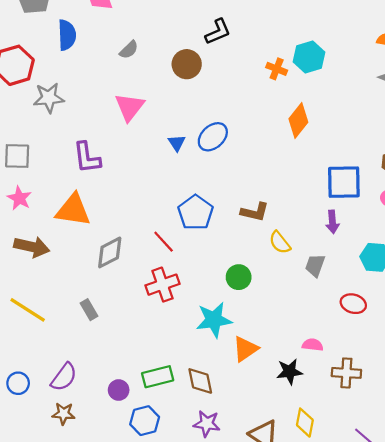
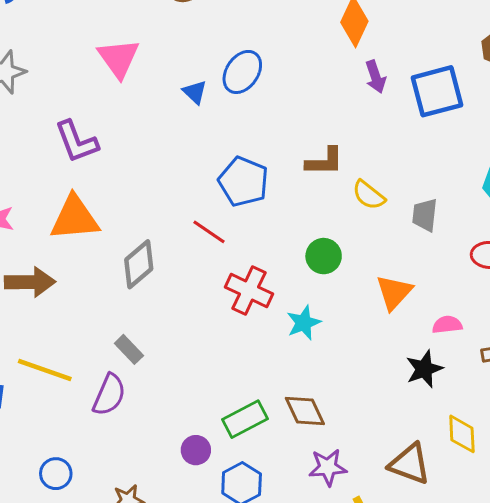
purple arrow: (332, 222) -> (376, 77), moved
red cross: (163, 285) -> (249, 291), moved, turned -32
cyan star: (214, 320) -> (304, 323), size x0.7
orange triangle: (245, 349) -> (394, 292), moved
purple semicircle: (64, 377) -> (109, 395), moved

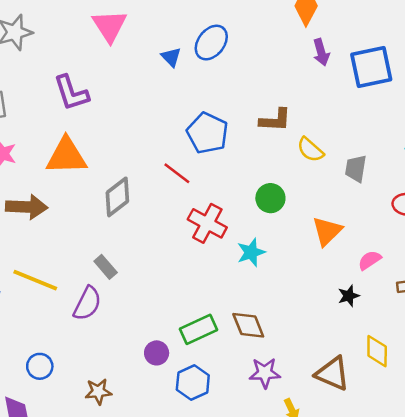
pink semicircle: (447, 325) -> (370, 260), turned -30
black star: (424, 369) -> (349, 296), size x0.7

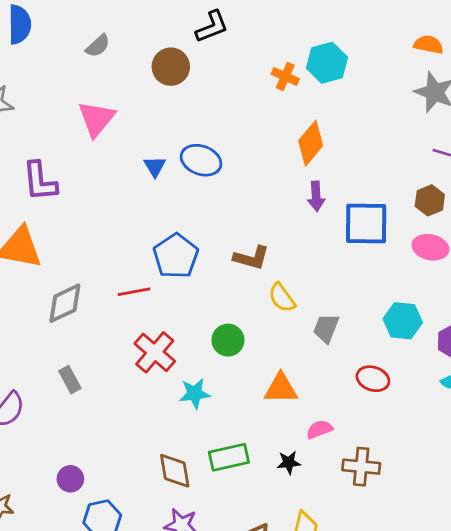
blue ellipse: (211, 43) -> (201, 160), turned 60
red line: (177, 173) -> (134, 292), turned -60
orange triangle: (327, 231) -> (281, 388), turned 32
gray rectangle: (106, 267) -> (70, 380), moved
green rectangle: (199, 329) -> (229, 457), moved

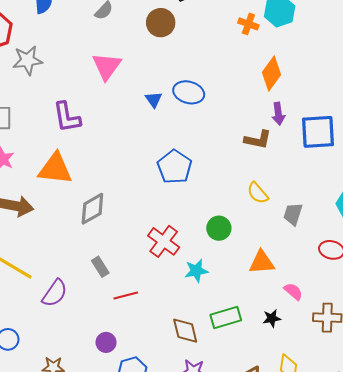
brown L-shape: (251, 258) -> (258, 140), moved
red line: (134, 292) -> (126, 296), moved
pink semicircle: (319, 429) -> (293, 291), turned 66

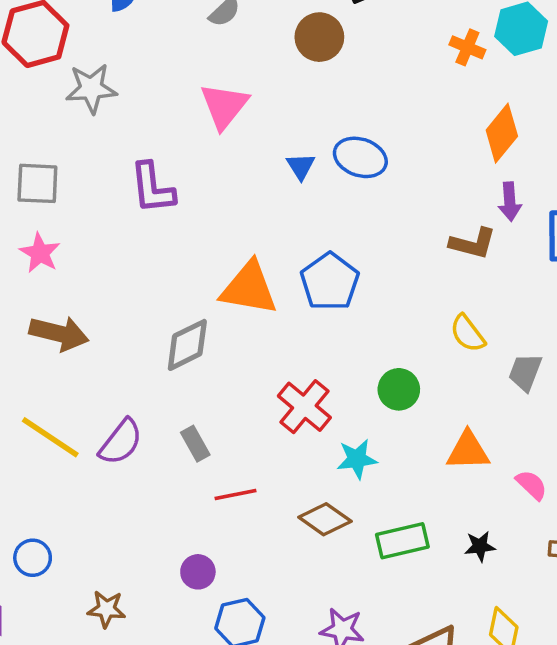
orange triangle: (55, 169) -> (249, 288), moved
pink semicircle: (293, 291) -> (532, 485), moved
purple semicircle: (55, 293) -> (121, 442), moved
brown diamond: (185, 331) -> (325, 519), moved, turned -44

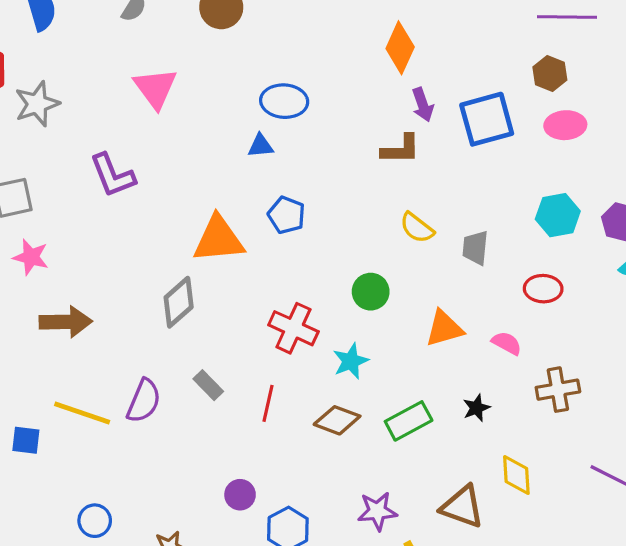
blue triangle: (301, 166) -> (261, 146), moved, turned -48
blue pentagon: (330, 282) -> (286, 215), size x0.7
red line: (235, 495) -> (268, 403), moved, turned -51

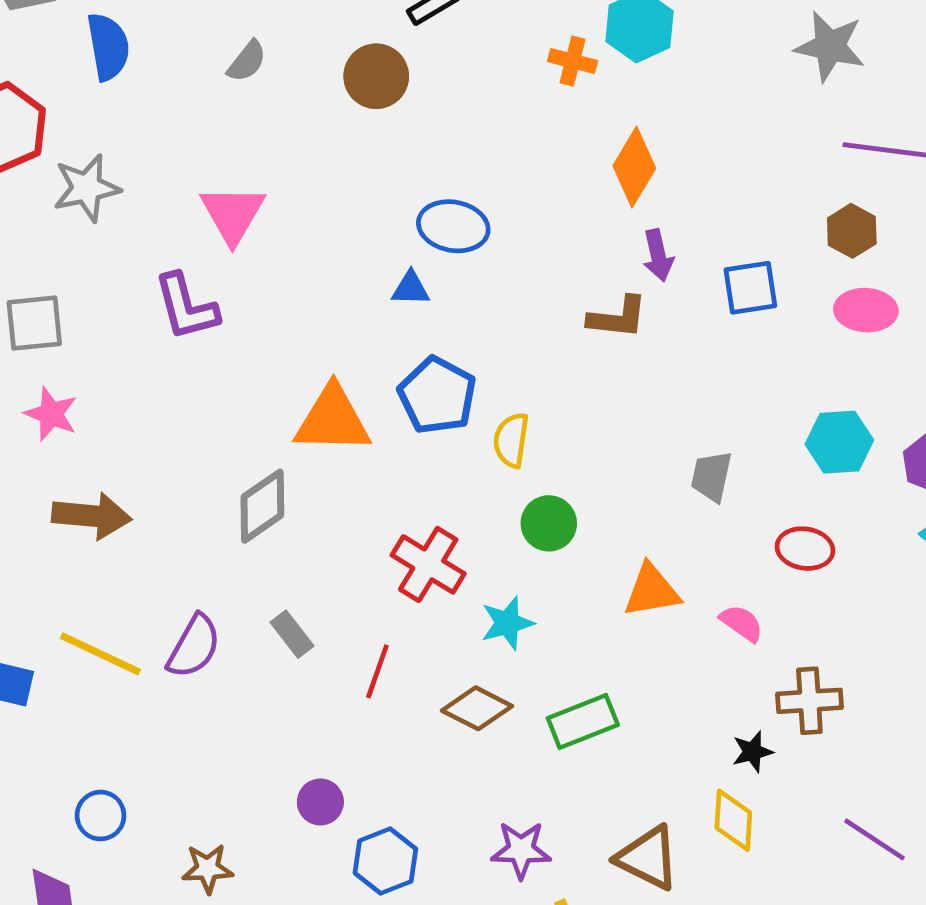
pink triangle: (155, 88) -> (233, 214), moved
blue square: (487, 119) -> (750, 288), size x0.7
blue pentagon: (286, 215) -> (437, 395), size x1.4
yellow semicircle: (417, 228) -> (511, 440), moved, turned 54
black star: (476, 408) -> (752, 752), moved

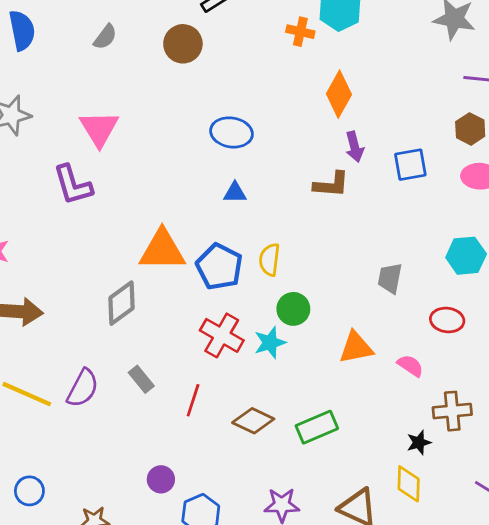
blue triangle: (411, 288) -> (235, 193), moved
blue pentagon: (437, 395) -> (219, 267), moved
cyan star: (507, 623) -> (270, 343), moved

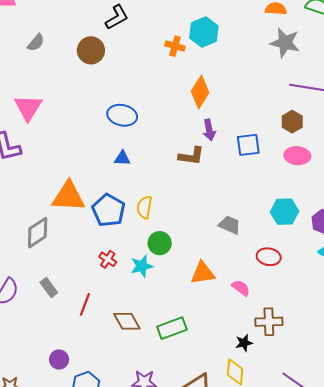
gray trapezoid: (390, 278) -> (230, 225), turned 100
red cross: (222, 335) -> (108, 259), size x0.6
brown diamond: (253, 421) -> (127, 321), turned 32

